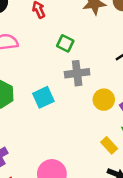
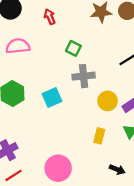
yellow rectangle: (109, 145) -> (99, 136), moved, turned 56

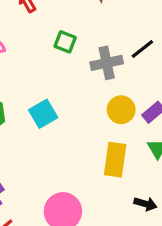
gray cross: (84, 76) -> (107, 63), moved
yellow rectangle: (99, 136) -> (115, 160), size x1.5

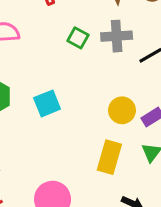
gray cross: (107, 63) -> (117, 36), moved

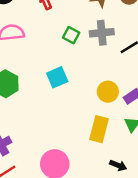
cyan square: (47, 103) -> (57, 77), moved

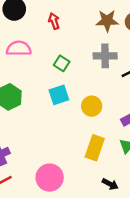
green square: (71, 35) -> (62, 63), moved
yellow circle: (108, 92) -> (92, 106), moved

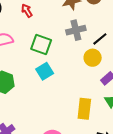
green square: (62, 63) -> (41, 44), size x1.5
yellow circle: (92, 106) -> (93, 58), moved

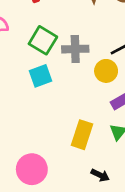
gray cross: (76, 30) -> (75, 49), moved

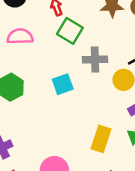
green square: (43, 40) -> (70, 31), moved

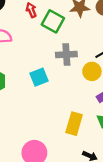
green square: (70, 31) -> (53, 21), moved

